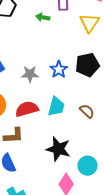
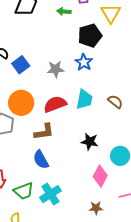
black pentagon: (87, 65) -> (90, 36), moved
black star: (58, 149) -> (90, 142), size x0.7

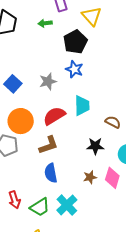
brown semicircle: (115, 102) -> (113, 122), moved
blue semicircle: (41, 160) -> (51, 173), turned 30
brown star: (96, 208) -> (90, 177), moved

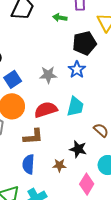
blue square: (13, 84) -> (13, 79), moved
brown star: (90, 177) -> (59, 165), moved

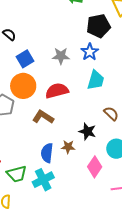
cyan trapezoid: (75, 107) -> (96, 80), moved
brown L-shape: (33, 137) -> (43, 117), turned -145
blue semicircle: (28, 164) -> (47, 153), moved

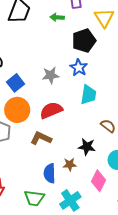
green trapezoid: (17, 174) -> (34, 198), moved, turned 30
cyan cross: (43, 180) -> (70, 200), moved

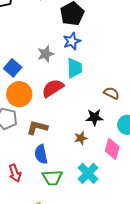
blue star: (79, 68) -> (72, 41), turned 30
cyan trapezoid: (88, 95) -> (75, 68), moved
brown L-shape: (41, 138) -> (37, 127), moved
blue semicircle: (50, 173) -> (41, 154), moved

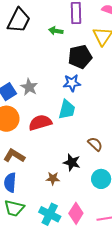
gray star: (46, 54) -> (29, 87), moved, turned 30
pink diamond: (112, 149) -> (76, 213), moved
cyan cross: (88, 173) -> (50, 214), turned -35

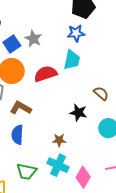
brown star: (53, 178) -> (59, 140), moved
green trapezoid: (14, 208) -> (26, 172), moved
pink diamond: (76, 213) -> (83, 177), moved

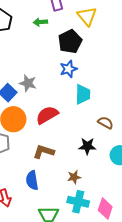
cyan trapezoid: (72, 60) -> (83, 94), moved
brown L-shape: (21, 108) -> (44, 152), moved

